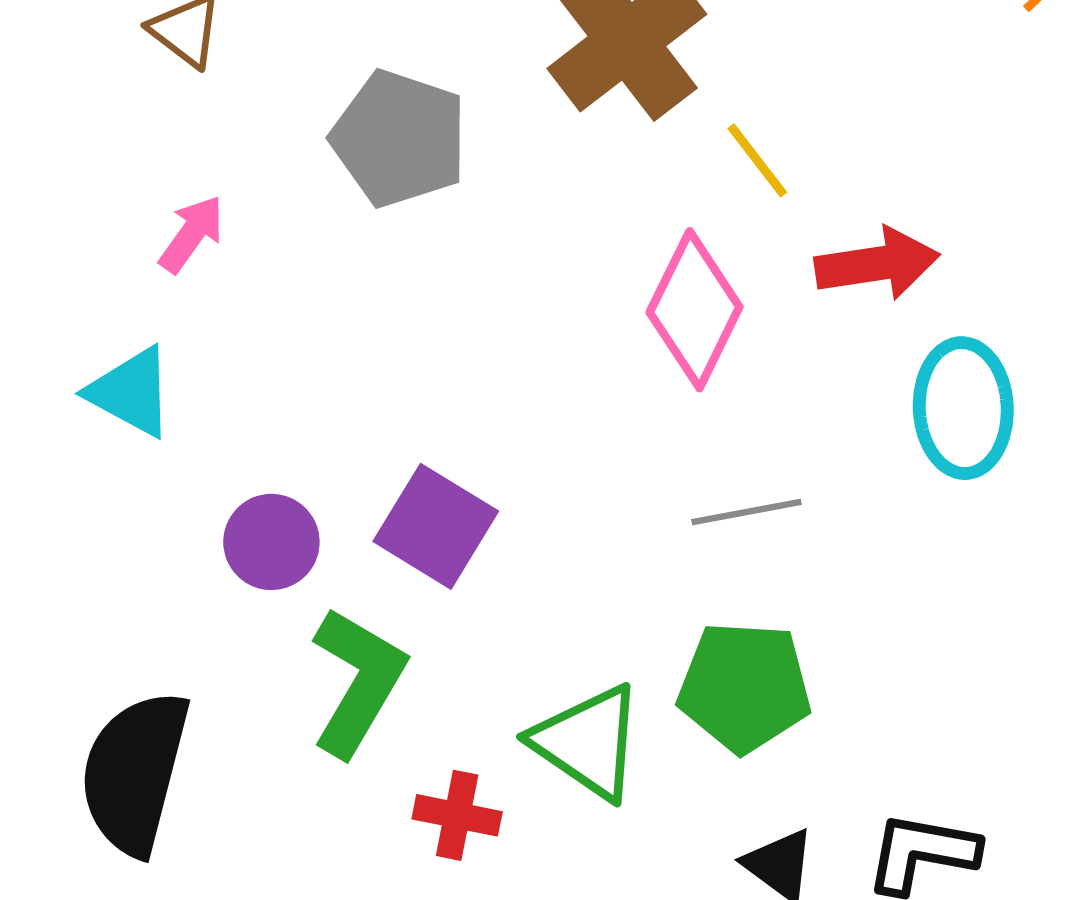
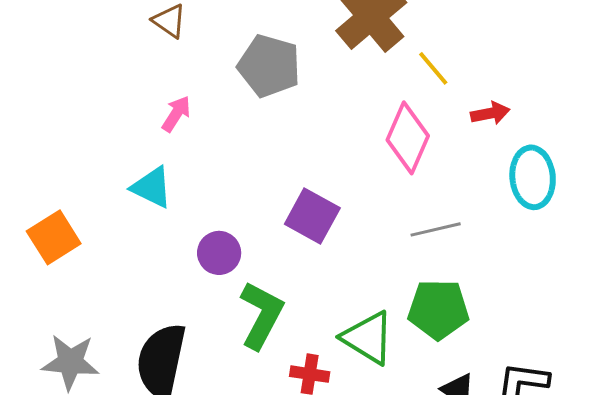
red arrow: (877, 264) -> (490, 113), size x0.7
purple square: (436, 526) -> (312, 216), moved

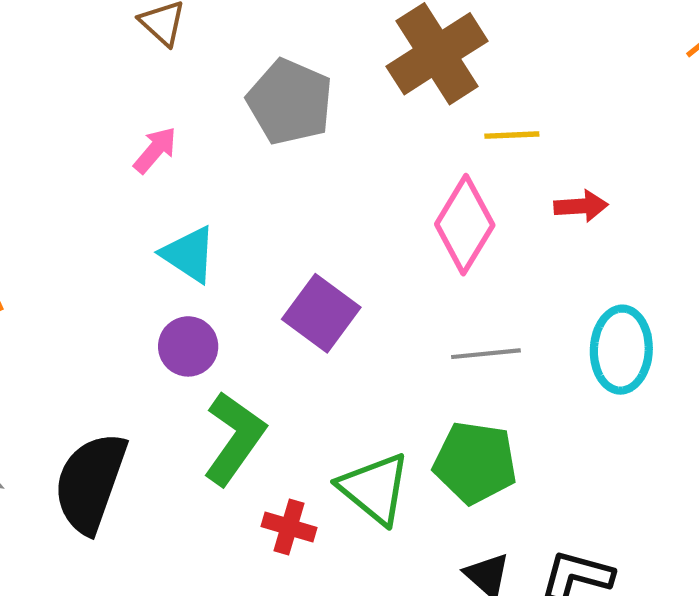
yellow line: (433, 68) -> (512, 135), turned -60
cyan ellipse: (533, 177) -> (621, 350), moved
cyan triangle: (152, 187) -> (189, 254), moved

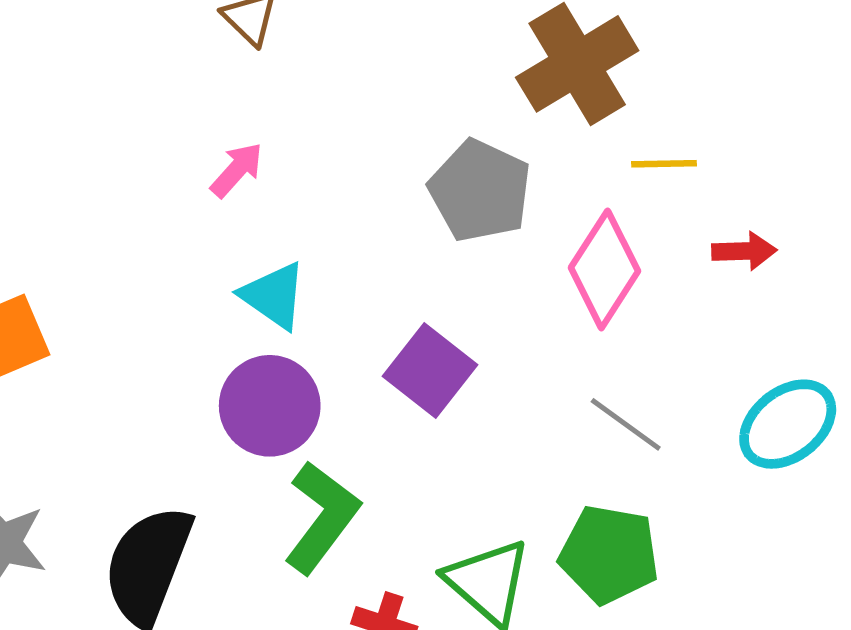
gray pentagon: (290, 102) -> (480, 191), moved
purple circle: (188, 346) -> (270, 406), size x1.4
cyan ellipse: (621, 350) -> (788, 424), turned 48
gray line: (486, 354) -> (626, 424), turned 40

